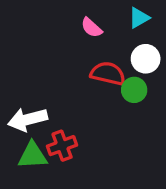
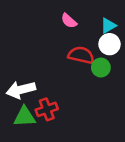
cyan triangle: (139, 18) -> (108, 26), moved

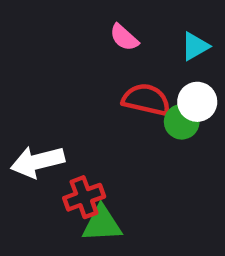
white circle: (109, 44) -> (197, 102), moved
green triangle: (25, 117) -> (102, 224), moved

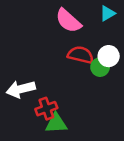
pink semicircle: (124, 37) -> (68, 21), size x1.6
cyan triangle: (195, 46) -> (107, 13), moved

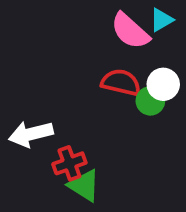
pink semicircle: (68, 21) -> (130, 31), moved
green triangle: (56, 123) -> (84, 185), turned 35

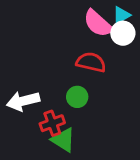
white circle: (163, 84) -> (123, 33), moved
green circle: (150, 101) -> (77, 97), moved

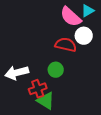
white circle: (123, 33) -> (84, 36), moved

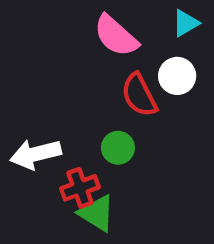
pink semicircle: (71, 17) -> (116, 36), moved
red semicircle: (66, 45) -> (139, 95), turned -130

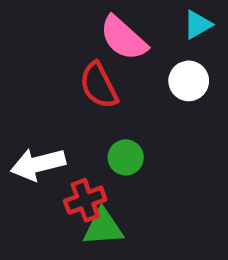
red semicircle: (139, 95) -> (99, 85), moved
green triangle: (97, 213) -> (103, 227), turned -36

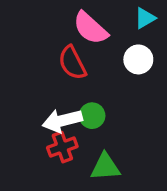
white arrow: (38, 164) -> (62, 121), moved
green triangle: (103, 227) -> (105, 167), moved

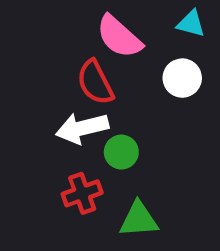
cyan triangle: (145, 18) -> (191, 24), turned 45
white arrow: (62, 121) -> (82, 128), moved

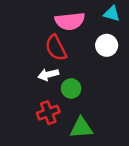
pink semicircle: (119, 37) -> (70, 21), turned -48
white arrow: (82, 128) -> (48, 75), size x0.7

